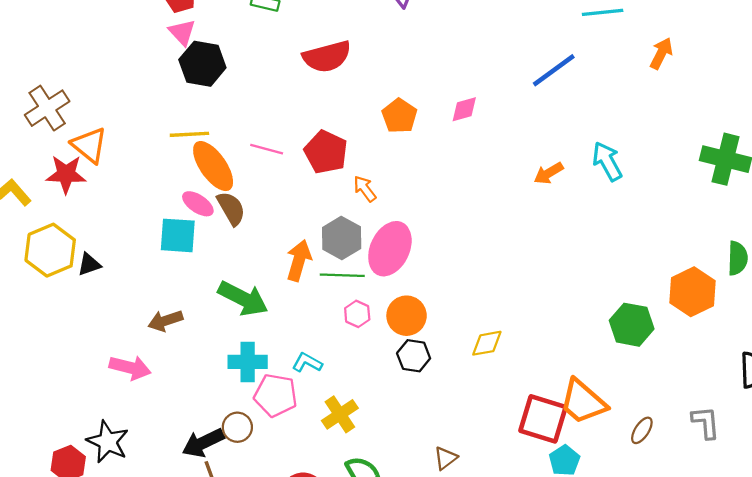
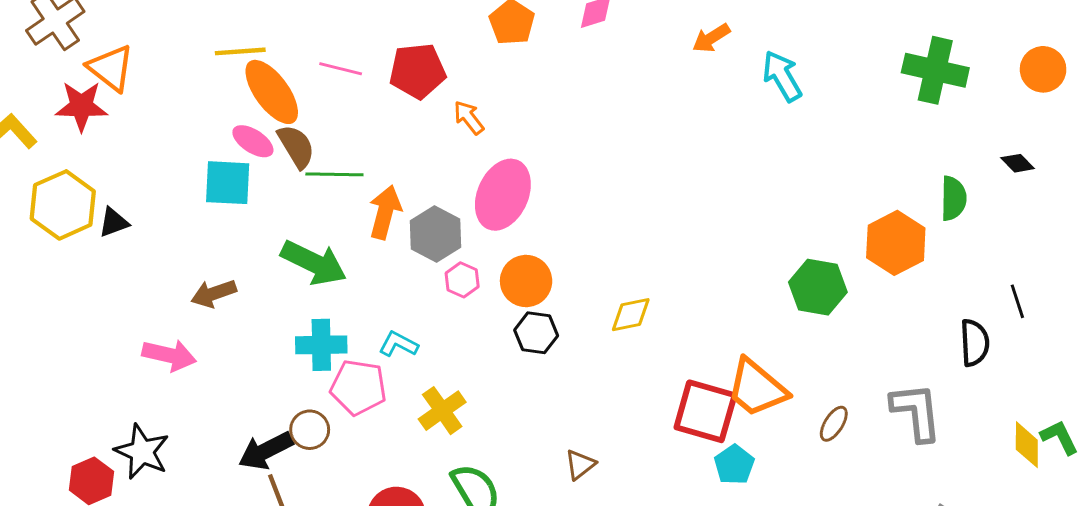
red pentagon: (326, 152) -> (418, 71), turned -30
orange arrow: (549, 173) -> (711, 38), moved
gray hexagon: (342, 238) -> (436, 234), moved
green line: (342, 275) -> (334, 174), moved
gray L-shape: (706, 422) -> (916, 412), size x1.4

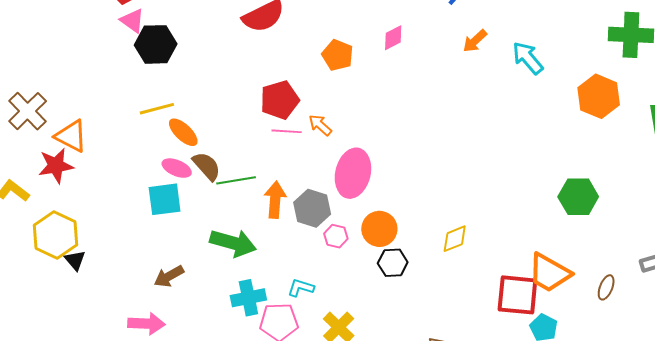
pink line: (341, 69) -> (287, 131), moved
orange ellipse: (272, 92) -> (183, 132), size x0.7
black triangle: (114, 222) -> (75, 260), moved, turned -40
orange hexagon: (896, 243) -> (599, 96), moved

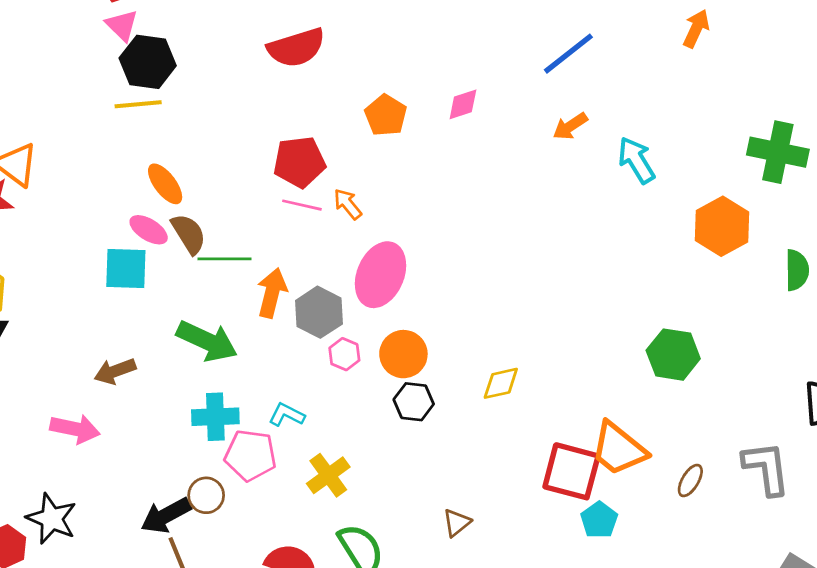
yellow line: (157, 109) -> (138, 104), moved

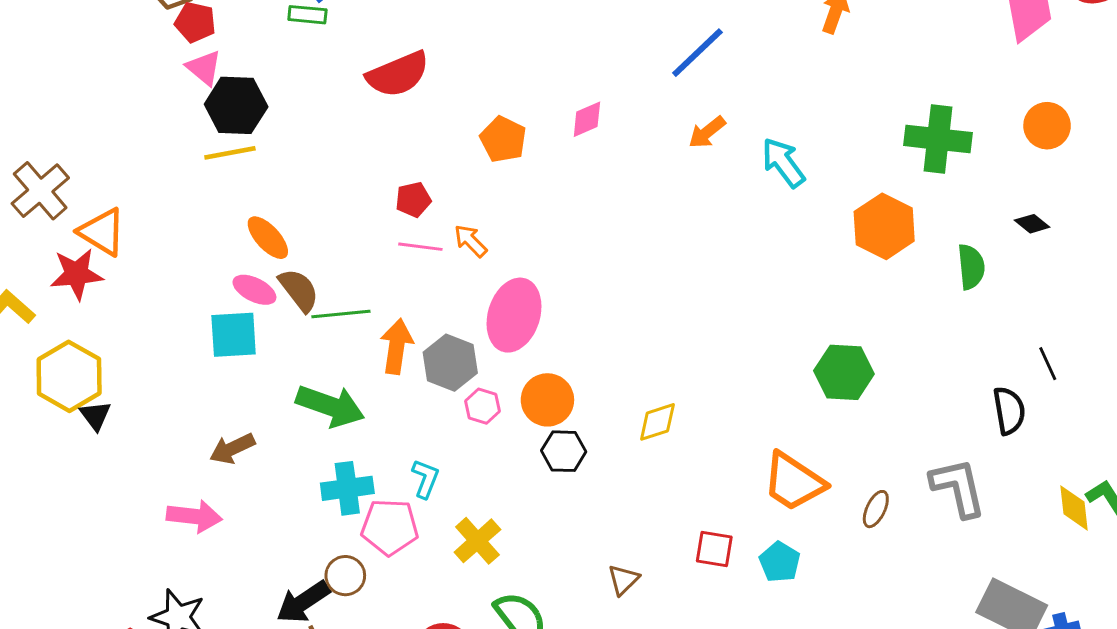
red pentagon: (299, 162) -> (413, 200), size x0.6
cyan L-shape: (287, 415) -> (425, 479), turned 90
red square: (571, 471) -> (714, 549), moved, size x0.6

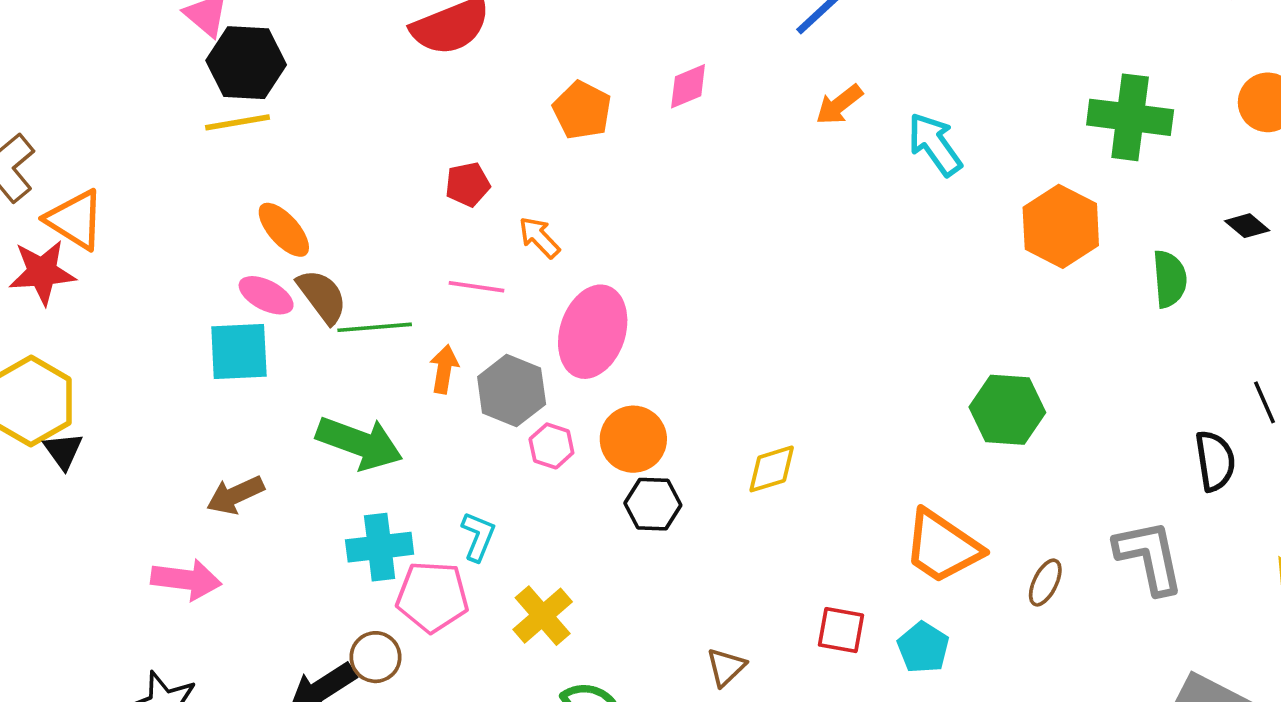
pink line: (420, 247) -> (477, 287), moved
orange arrow: (397, 346) -> (444, 369), size x0.7

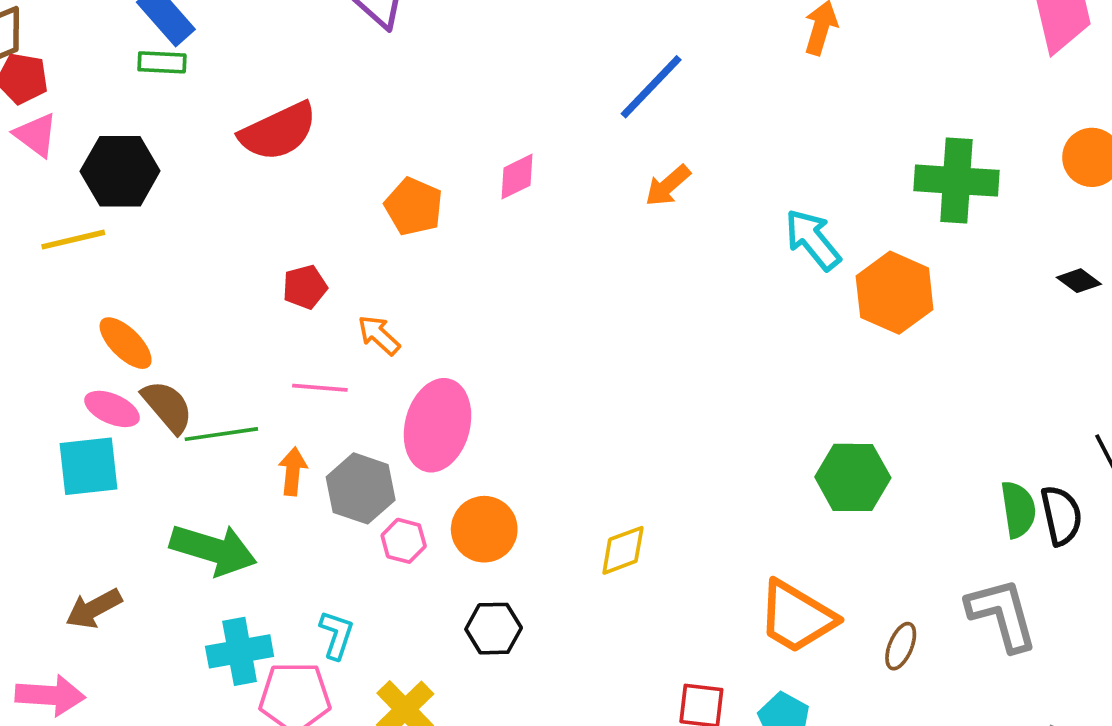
black hexagon: (246, 63) -> (120, 171), moved
cyan arrow: (935, 144) -> (813, 240), moved
green semicircle: (1170, 279) -> (1018, 509), moved
black hexagon: (653, 504) -> (494, 629), moved

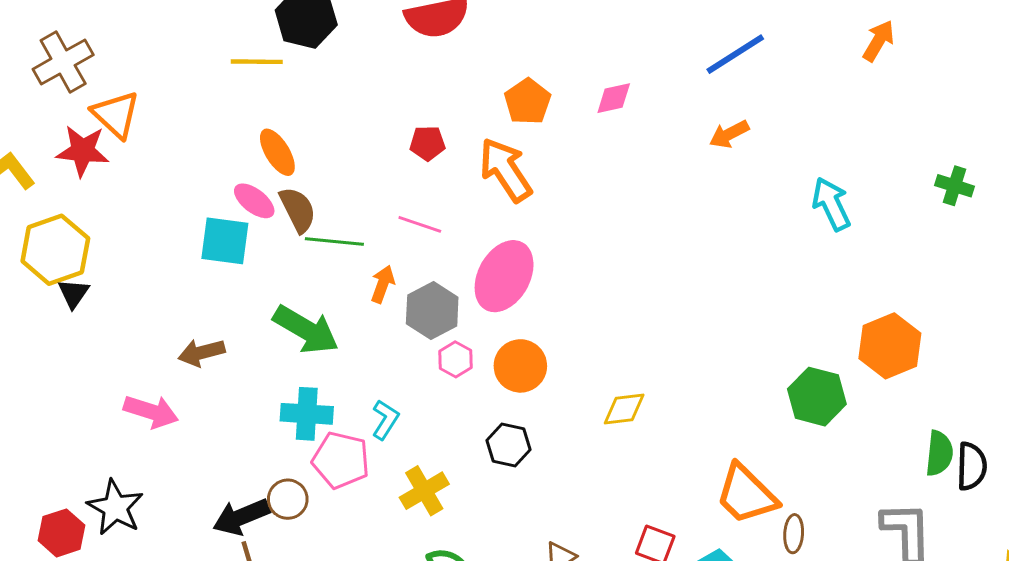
green cross: (956, 181) -> (955, 186), size x0.6
orange hexagon: (895, 293) -> (890, 346), moved
orange arrow: (379, 335) -> (506, 170), moved, size x1.8
brown ellipse: (901, 646) -> (794, 534), moved, turned -33

